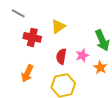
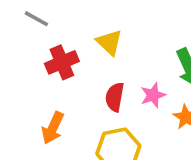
yellow triangle: (58, 26) -> (109, 42), turned -42
red cross: (32, 37) -> (62, 62), turned -36

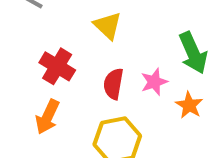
red cross: (62, 62) -> (57, 66), moved, turned -36

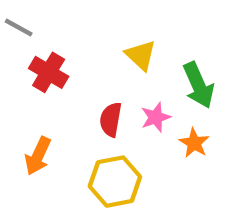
yellow triangle: (108, 26) -> (141, 55), moved
red cross: (57, 66) -> (49, 72), moved

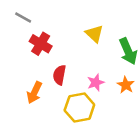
pink star: (156, 117) -> (96, 82), moved
red semicircle: (111, 119) -> (59, 75), moved

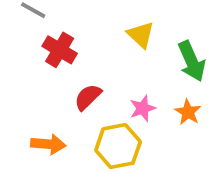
red semicircle: (59, 75) -> (88, 97), turned 36
orange arrow: (34, 92) -> (48, 144), moved, turned -110

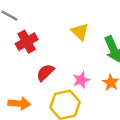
red cross: (60, 50) -> (27, 42), turned 30

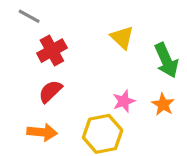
red semicircle: (45, 73) -> (50, 91), moved

